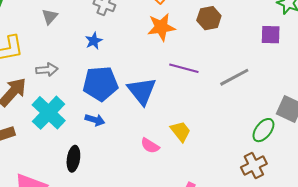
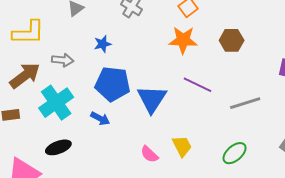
blue star: (94, 41) -> (103, 44), moved
green ellipse: (263, 130) -> (235, 153), moved
black ellipse: (73, 159) -> (58, 147), moved, turned 50

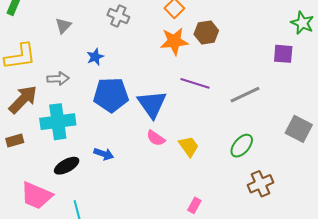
brown hexagon: (232, 40) -> (206, 32), moved
cyan cross: (56, 103) -> (58, 122), turned 36
blue arrow: (100, 118) -> (104, 154), moved
pink semicircle: (149, 154) -> (156, 138), moved

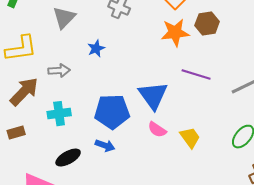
gray triangle: (63, 26) -> (64, 18), size x1.4
blue pentagon: (111, 95) -> (112, 112), moved
cyan cross: (58, 122) -> (59, 114), size x0.7

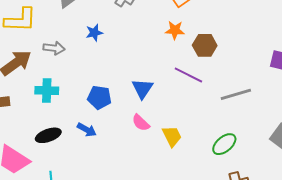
brown hexagon: (207, 24) -> (205, 45), moved
orange star: (175, 33) -> (175, 30), size x0.7
blue triangle: (153, 96) -> (143, 89), size x0.7
blue pentagon: (112, 112) -> (99, 97), size x0.7

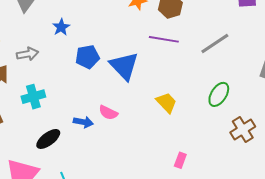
blue triangle: (143, 89) -> (124, 66), size x1.4
blue pentagon: (99, 97) -> (87, 57), moved
pink semicircle: (141, 123) -> (108, 113), moved

